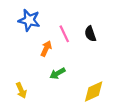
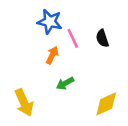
blue star: (29, 20) -> (50, 22), moved
yellow arrow: (21, 90) -> (24, 103), size x1.5

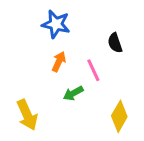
pink line: (73, 38) -> (93, 70), moved
yellow diamond: (106, 104) -> (119, 116), turned -36

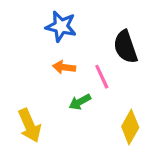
black semicircle: (115, 43) -> (125, 47), size x1.5
orange arrow: (59, 62) -> (64, 67), turned -108

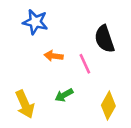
blue star: (61, 26) -> (35, 22), moved
green arrow: (80, 102) -> (64, 95), moved

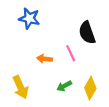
orange arrow: (54, 56) -> (45, 59), moved
green arrow: (64, 95) -> (64, 86), moved

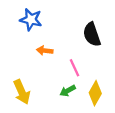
pink line: (71, 53) -> (75, 68), moved
orange arrow: (45, 59) -> (45, 51), moved

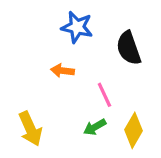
blue star: (31, 20) -> (77, 27), moved

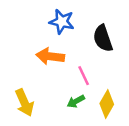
orange arrow: (63, 71) -> (50, 56), size x1.5

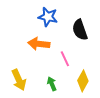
green arrow: (76, 101) -> (52, 84), moved, turned 96

